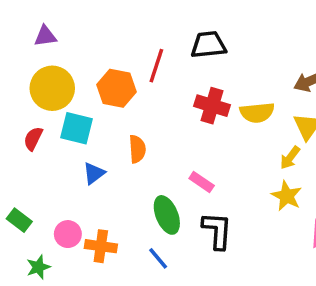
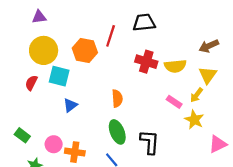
orange semicircle: (137, 149) -> (117, 98), moved
pink rectangle: (202, 182) -> (174, 102), moved

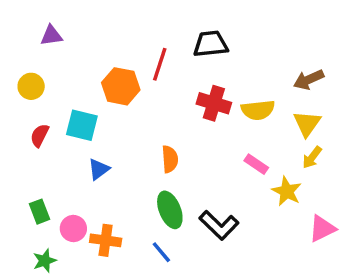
yellow circle: (44, 50) -> (31, 86), moved, size x0.6
yellow arrow: (196, 95) -> (312, 157), moved
green rectangle: (22, 135) -> (40, 212), moved, turned 32
black L-shape: (150, 142) -> (219, 225), turned 130

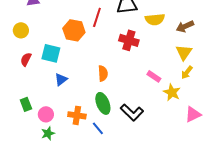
yellow semicircle: (258, 110) -> (155, 19), moved
orange cross: (106, 240) -> (77, 115), moved
green star: (45, 261) -> (48, 133), moved

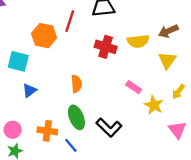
yellow semicircle: (155, 19) -> (138, 41), moved
yellow arrow: (187, 72) -> (178, 92), moved
pink triangle: (193, 114) -> (177, 130), turned -42

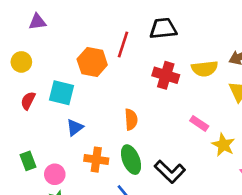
orange cross: (47, 131) -> (96, 160), moved

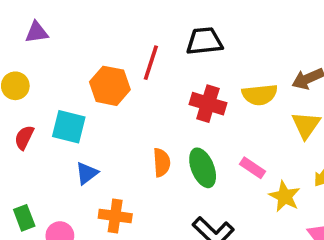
green ellipse: (131, 160) -> (203, 168), moved

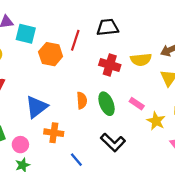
cyan square: (69, 127) -> (26, 34), moved
blue triangle: (87, 173) -> (37, 107), size x1.6

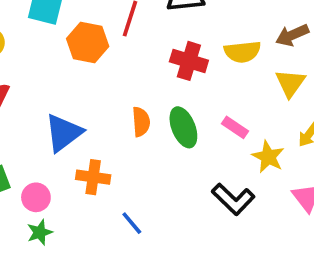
black L-shape: (113, 142) -> (233, 199), moved

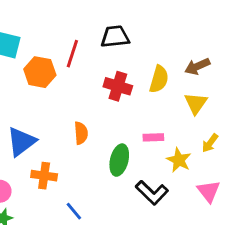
yellow semicircle: (242, 52) -> (159, 79), turned -68
green ellipse: (183, 127) -> (119, 160), moved, turned 36
pink rectangle: (235, 127) -> (153, 137), turned -36

